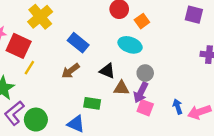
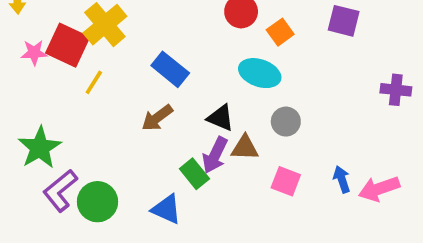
purple square: (194, 15) -> (344, 21), moved
red square: (19, 46) -> (68, 45), moved
yellow line: (29, 68) -> (94, 82), moved
purple arrow: (141, 93) -> (215, 155), moved
green rectangle: (92, 103) -> (194, 174), turned 42

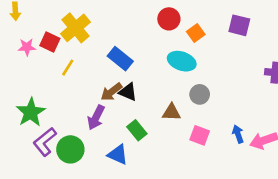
red square: (68, 45) -> (50, 42), size x0.7
black triangle: (221, 118) -> (128, 92), moved
purple arrow: (215, 155) -> (96, 117), moved

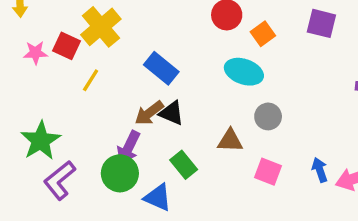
green circle: (70, 149) -> (120, 173), moved

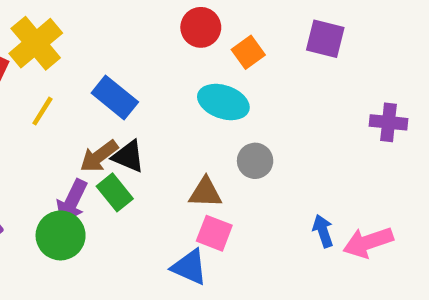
yellow line: (91, 80) -> (42, 111), moved
green rectangle: (184, 165) -> (115, 192), moved
pink square: (268, 172) -> (214, 233), moved
blue triangle: (158, 197) -> (189, 267), moved

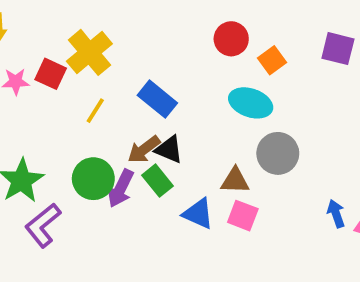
gray circle: (255, 161) -> (278, 153), size x1.4
green circle: (61, 235) -> (93, 179), moved
blue triangle: (189, 267) -> (198, 214), moved

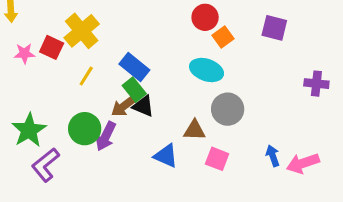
red circle: (231, 39) -> (205, 17), moved
green rectangle: (157, 181) -> (134, 90), moved
pink square: (243, 216) -> (217, 159), moved

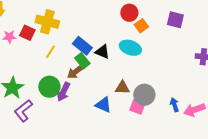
yellow cross: (82, 31) -> (47, 22), turned -35
black triangle: (143, 106) -> (102, 52), moved
gray circle: (228, 109) -> (144, 95), moved

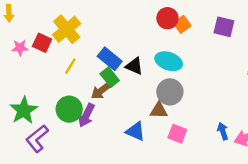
yellow cross: (47, 22) -> (67, 29), turned 35
orange square: (141, 26) -> (182, 24), moved
gray circle: (144, 95) -> (170, 92), moved

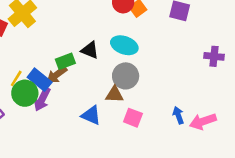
blue rectangle: (110, 59) -> (40, 80), moved
yellow line: (70, 66) -> (16, 78), moved
green rectangle: (110, 77) -> (65, 61), turned -72

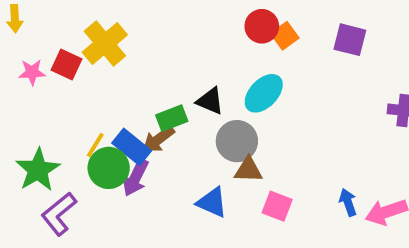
cyan ellipse: (124, 45) -> (264, 93), turned -65
gray circle: (126, 76) -> (237, 141), moved

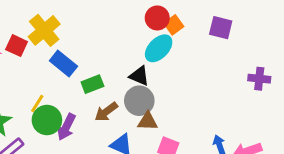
cyan ellipse: (264, 93) -> (159, 48), moved
black triangle: (210, 101) -> (139, 76), moved
brown arrow: (158, 139) -> (106, 112), moved
blue rectangle: (132, 147) -> (63, 63), moved

